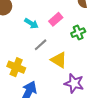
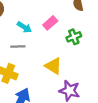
gray line: (41, 45) -> (18, 47), moved, turned 40

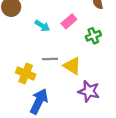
gray line: (18, 47) -> (50, 59), moved

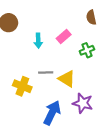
cyan arrow: (42, 26) -> (38, 41), turned 56
blue arrow: (39, 101) -> (52, 113), moved

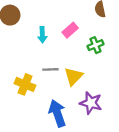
yellow triangle: (67, 79) -> (74, 76), turned 42
blue arrow: (52, 113) -> (57, 113), turned -45

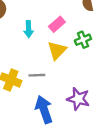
gray line: (50, 69) -> (37, 75), moved
yellow triangle: (74, 76) -> (57, 50), moved

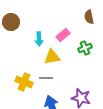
yellow triangle: (57, 50) -> (52, 57), moved, turned 36

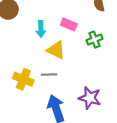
pink rectangle: (63, 35) -> (69, 24), turned 64
yellow triangle: (52, 57) -> (56, 50), turned 36

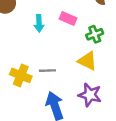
yellow triangle: (56, 50) -> (87, 61), moved

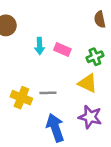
pink rectangle: (68, 18) -> (62, 49), moved

